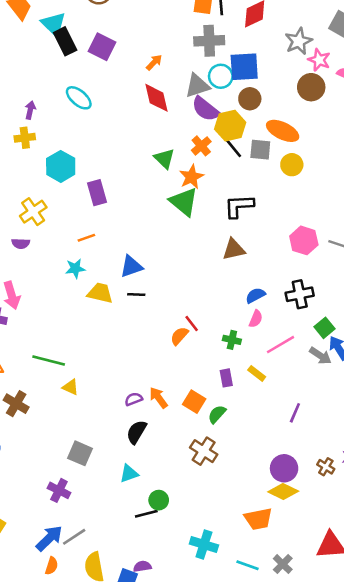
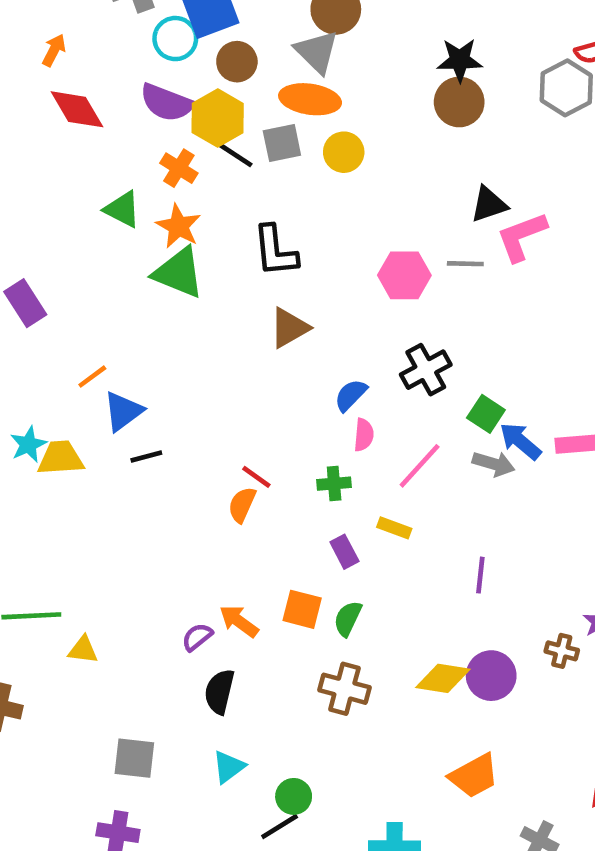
gray triangle: (197, 86) -> (317, 52), moved, turned -40
black L-shape: (239, 206) -> (275, 251), turned -76
orange line: (86, 238) -> (92, 377), moved
yellow trapezoid: (100, 293) -> (61, 458), moved
yellow diamond: (283, 491) -> (443, 678), moved

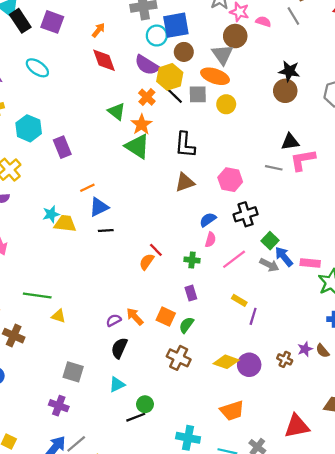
pink hexagon: (404, 275) -> (230, 180), moved
yellow rectangle: (394, 528) -> (239, 300), moved

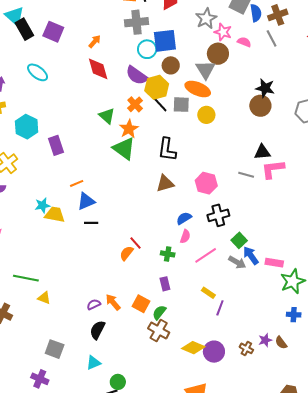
brown cross: (179, 358) -> (159, 330), moved

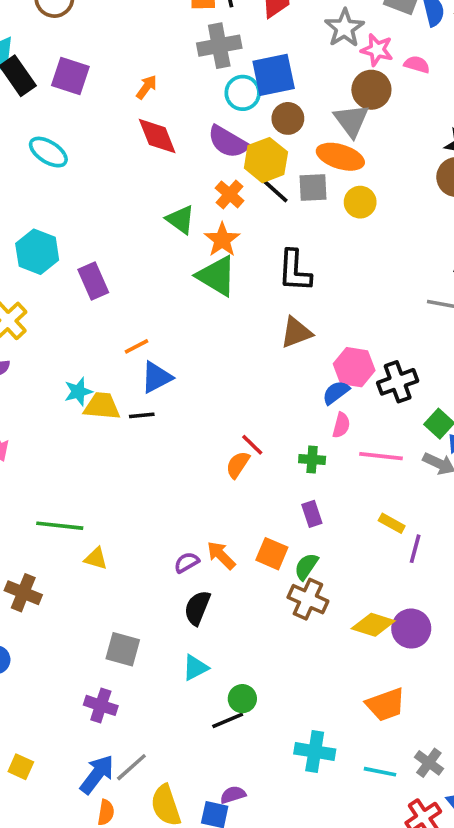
pink hexagon: (206, 183) -> (354, 367), moved
black line: (91, 223) -> (142, 415), moved
pink line: (206, 255) -> (381, 456), turned 45

